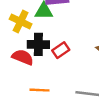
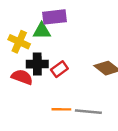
orange line: (39, 90) -> (61, 109), moved

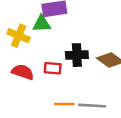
black cross: (37, 64) -> (77, 55), moved
red rectangle: (59, 69) -> (53, 68), moved, turned 42

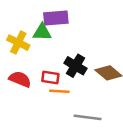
black cross: (77, 55) -> (75, 66), turned 30
orange line: (64, 104) -> (59, 91), moved

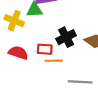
black cross: (75, 66) -> (66, 37), turned 36

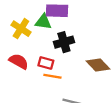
black cross: (66, 37) -> (64, 42), moved

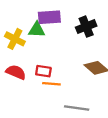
black cross: (64, 42) -> (86, 27), moved

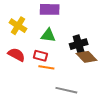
black cross: (86, 27) -> (79, 44), moved
green triangle: (37, 30) -> (48, 35), moved

